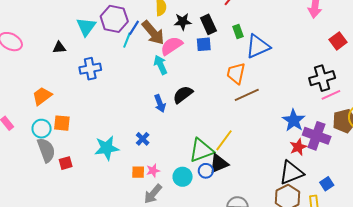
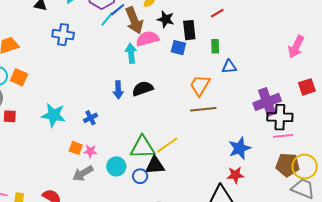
blue triangle: (258, 46) -> (229, 67), size x0.6
purple cross: (317, 136) -> (267, 102), moved, turned 32
blue circle: (206, 171) -> (140, 176), moved

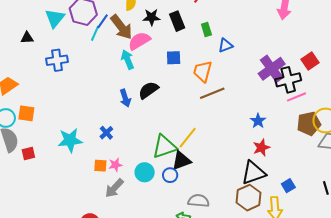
blue square: (178, 48) -> (174, 58), moved
red square: (307, 87) -> (310, 61), moved
blue star: (240, 148) -> (258, 121), size x0.7

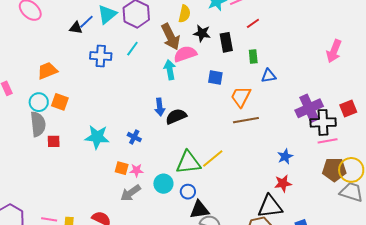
blue line: (103, 21) -> (86, 22), moved
cyan line: (95, 33) -> (132, 49), moved
black semicircle: (148, 90) -> (176, 116), moved
blue cross: (106, 133) -> (134, 137), turned -32
black triangle: (181, 161) -> (199, 210), moved

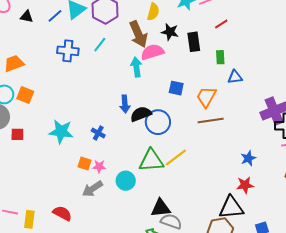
black triangle: (76, 28) -> (27, 17), moved
blue square: (215, 77) -> (176, 88), moved
blue circle: (188, 192) -> (158, 122), moved, size x1.6

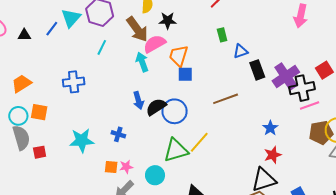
black rectangle: (194, 42) -> (257, 70), moved
blue cross: (68, 51) -> (74, 82), moved
orange trapezoid: (206, 97) -> (179, 56), moved

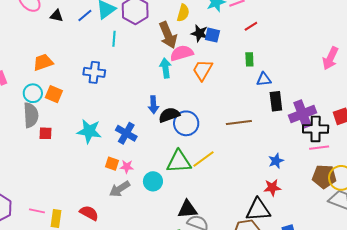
cyan line: (102, 47) -> (114, 39), moved, turned -35
blue square: (185, 74) -> (212, 35), moved
blue cross: (118, 134) -> (126, 133), size x1.5

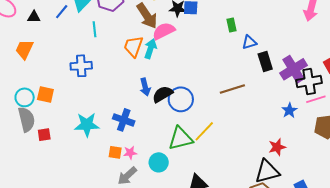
orange trapezoid: (43, 62) -> (24, 49), moved, turned -35
cyan arrow: (165, 68) -> (150, 49), turned 36
orange trapezoid: (203, 70) -> (133, 46), moved
blue star: (276, 161) -> (289, 110), moved

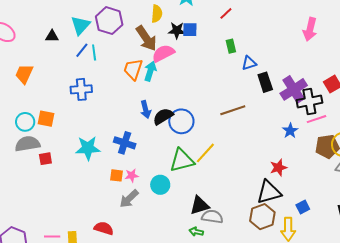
blue line: (62, 12) -> (82, 50), moved
black triangle: (34, 17) -> (52, 36), moved
gray semicircle: (27, 119) -> (27, 144), turned -85

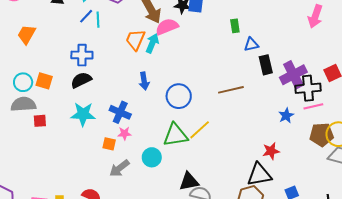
black semicircle: (163, 116) -> (81, 80), moved
pink star: (132, 175) -> (124, 133), moved

